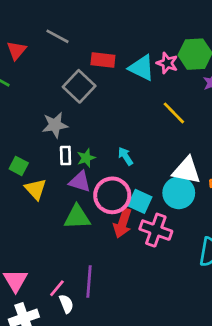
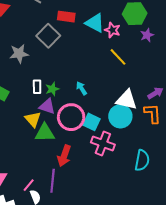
pink star: (167, 63) -> (112, 30), moved
gray star: (55, 125) -> (19, 54), moved
yellow triangle: (36, 189) -> (33, 119), moved
red arrow: (123, 223) -> (64, 156), moved

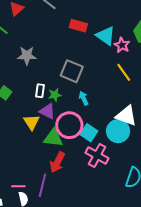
gray square: (48, 36) -> (72, 71), moved, turned -30
green triangle: (45, 133) -> (53, 138), moved
pink line: (29, 185) -> (18, 186), turned 40

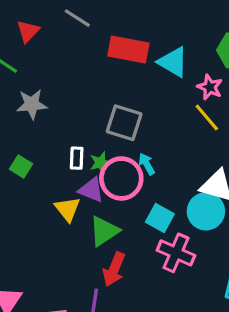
red rectangle: (78, 26) -> (128, 50), size x1.4
pink star: (122, 45) -> (210, 87), moved
gray star: (27, 56) -> (32, 104), moved
pink circle: (69, 125) -> (121, 178), moved
green triangle: (53, 138) -> (104, 231), turned -35

